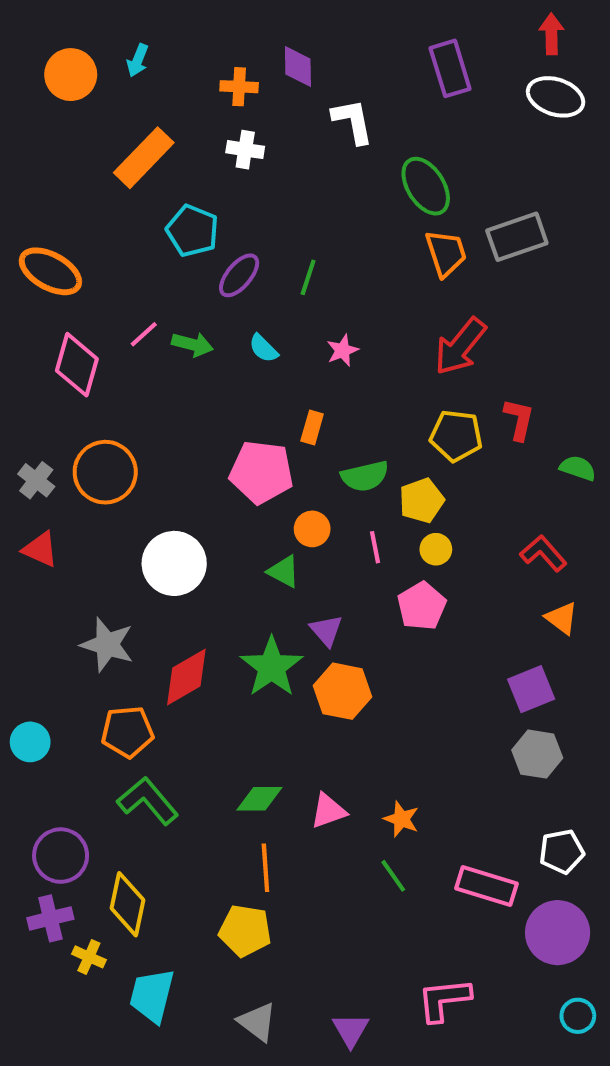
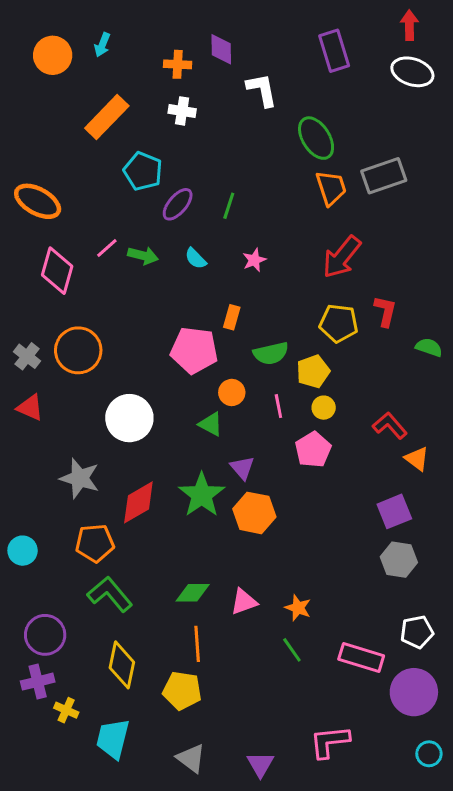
red L-shape: (543, 553) -> (390, 426), moved
yellow diamond: (128, 904) -> (122, 665), moved

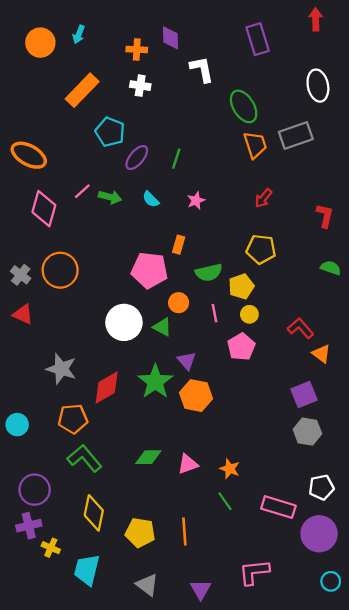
white ellipse: (412, 72) -> (318, 86), moved, turned 60
red arrow: (342, 257) -> (263, 198), size x0.6
red L-shape: (385, 311) -> (325, 216), moved
white circle: (129, 418) -> (124, 322), moved
orange line: (197, 644) -> (184, 531), moved

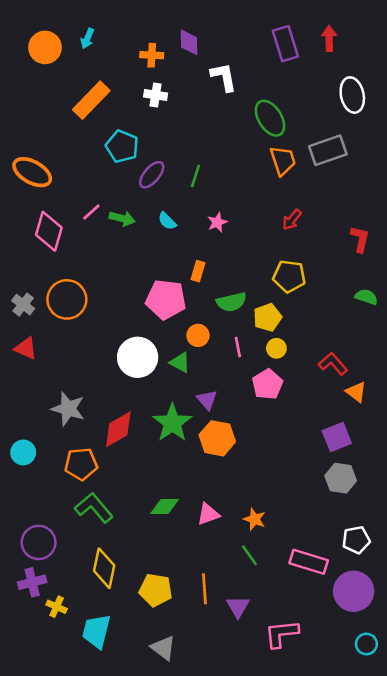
red arrow: (316, 19) -> (329, 38), moved
cyan circle: (17, 425) -> (23, 452), moved
purple triangle: (201, 589) -> (238, 607), moved

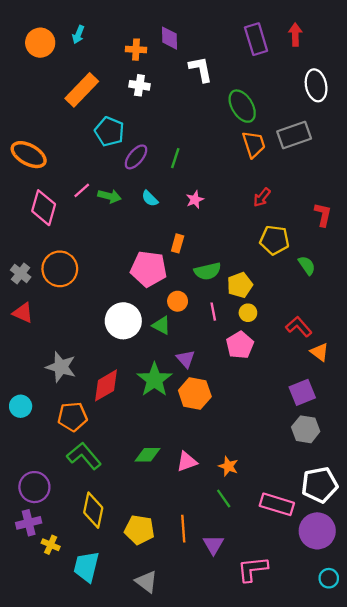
yellow pentagon: (289, 276) -> (275, 240), moved
green semicircle: (366, 297) -> (307, 265), moved, turned 36
white pentagon: (356, 540) -> (320, 485), size x1.4

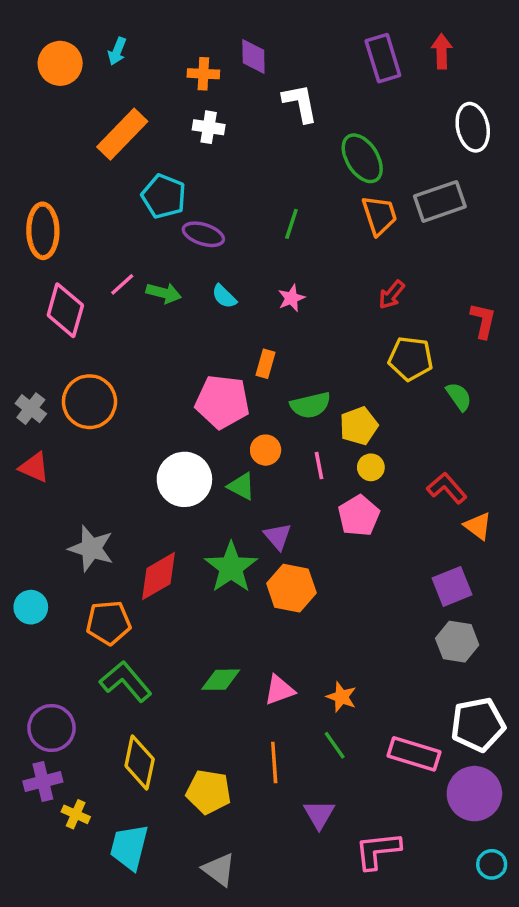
orange ellipse: (29, 155) -> (43, 231), turned 60
purple ellipse: (136, 157) -> (203, 234), turned 68
green line: (175, 158) -> (291, 224), moved
orange line: (183, 529) -> (274, 763), moved

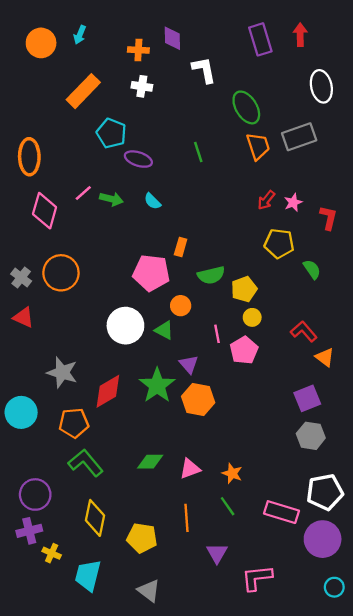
green line: (291, 224) -> (198, 152), turned -36
pink star: (291, 298) -> (293, 202), moved
pink line: (319, 466) -> (217, 334), moved
cyan circle: (31, 607) -> (21, 412), size x1.4

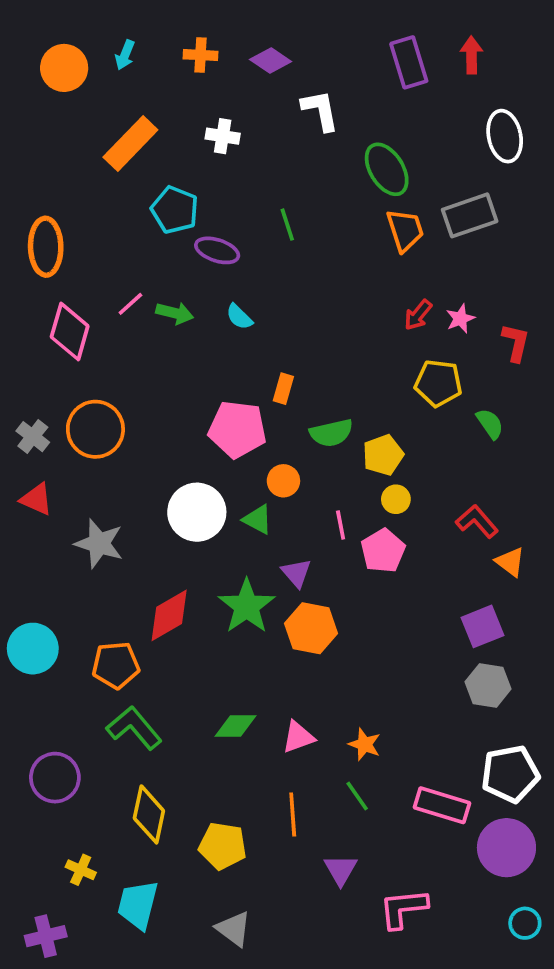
purple diamond: (172, 38) -> (271, 61), turned -55
orange cross: (138, 50) -> (201, 55), moved
green line: (198, 152) -> (287, 225), moved
gray star: (62, 373) -> (99, 543), moved
purple cross: (29, 531) -> (46, 936), moved

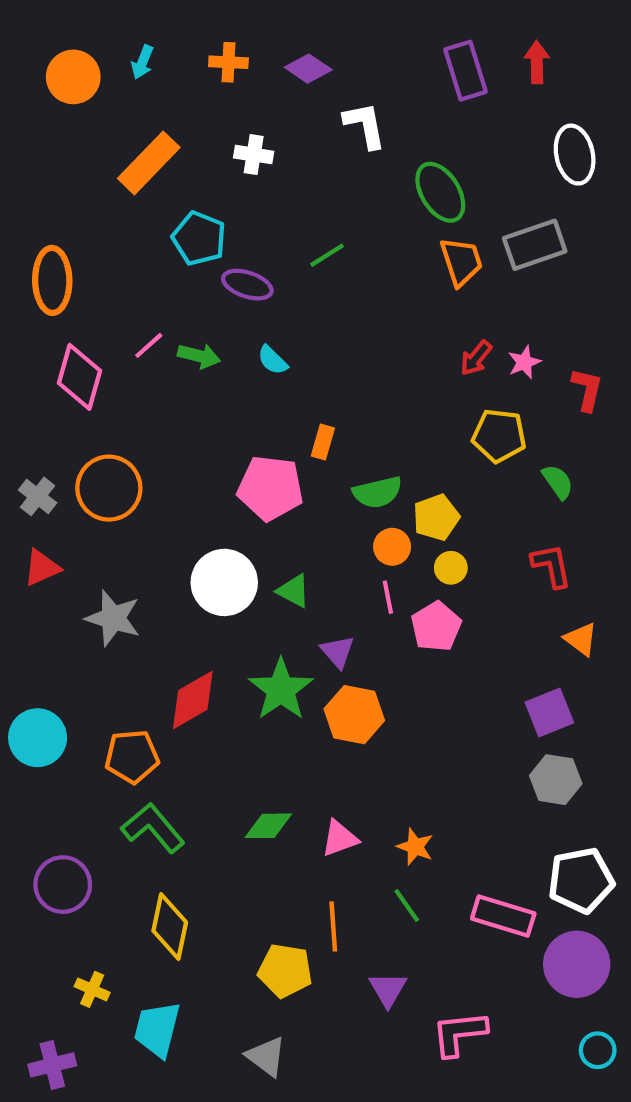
green line: (287, 225) -> (327, 255), turned 76
orange circle: (283, 481) -> (392, 547), moved
red triangle: (36, 499) -> (42, 568), turned -48
red L-shape: (477, 521) -> (551, 566), moved, turned 30
yellow pentagon: (223, 846) -> (285, 971), moved

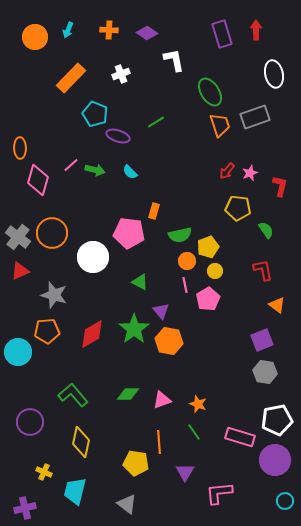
white cross: (254, 155) -> (121, 74), turned -30
orange ellipse: (52, 280) -> (20, 148), moved, size x0.7
gray cross: (38, 496) -> (18, 237), size x1.4
white circle: (224, 582) -> (93, 257), moved
orange pentagon: (132, 757) -> (47, 331), moved

